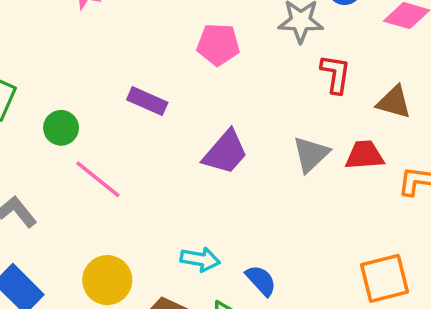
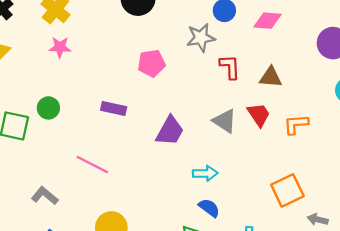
green circle: (61, 128) -> (48, 108), moved
gray triangle: (311, 154) -> (225, 121), turned -32
red trapezoid: (364, 155) -> (259, 115), turned 72
cyan arrow: (200, 259) -> (205, 173), moved

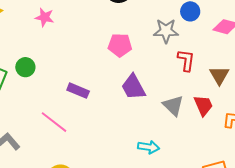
brown triangle: (271, 77) -> (219, 75), turned 45
purple rectangle: (114, 108) -> (78, 91), moved
purple trapezoid: (170, 131) -> (133, 87), moved, turned 112

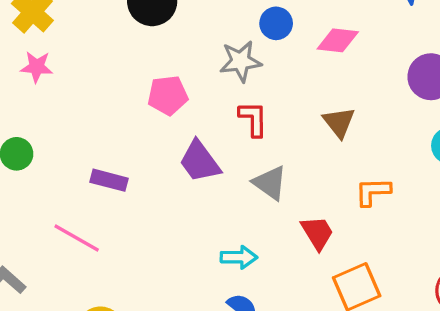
red L-shape: (186, 60) -> (253, 119), moved
red trapezoid: (203, 105) -> (317, 233), moved

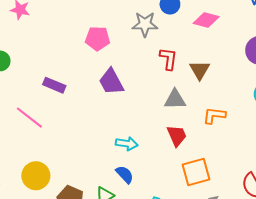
red L-shape: (253, 119) -> (168, 59), moved
gray triangle: (270, 183) -> (175, 99), moved, turned -45

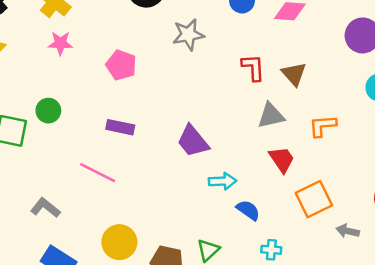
gray star: (145, 24) -> (188, 35), moved
pink pentagon: (98, 39) -> (121, 65), moved, turned 30
purple trapezoid: (111, 82) -> (193, 141), moved
blue semicircle: (125, 174) -> (248, 210), moved

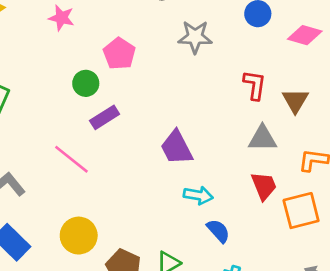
green circle: (48, 111) -> (86, 83), moved
purple rectangle: (120, 127) -> (105, 117), turned -56
orange square: (314, 199) -> (301, 211), moved

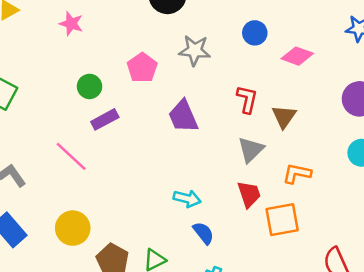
pink pentagon: (119, 54) -> (142, 68), moved
gray triangle: (262, 138) -> (251, 150), turned -48
purple trapezoid: (176, 148) -> (183, 116), moved

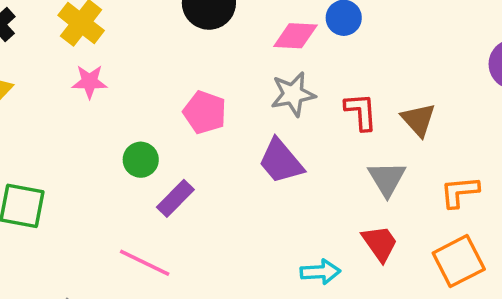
gray star: (195, 50) -> (293, 94), moved
pink diamond: (297, 56) -> (295, 36), moved
red trapezoid: (249, 194) -> (380, 243), moved

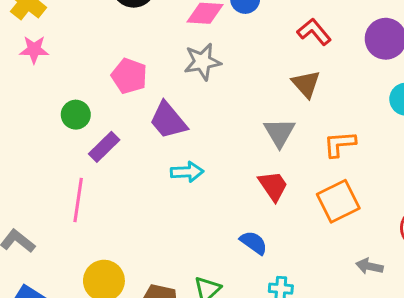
red L-shape: (361, 112) -> (314, 32), moved, turned -36
purple trapezoid: (281, 161) -> (168, 120), moved
pink line: (145, 263) -> (78, 200), turned 72
cyan arrow: (320, 272) -> (187, 172), moved

